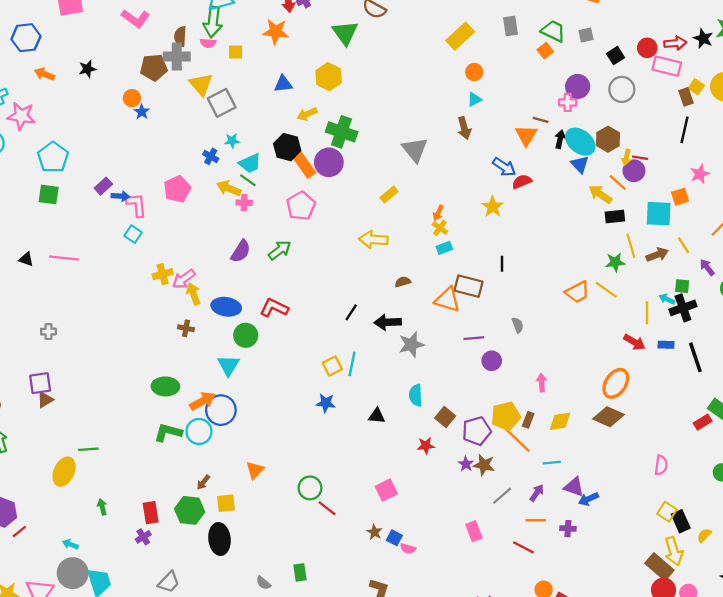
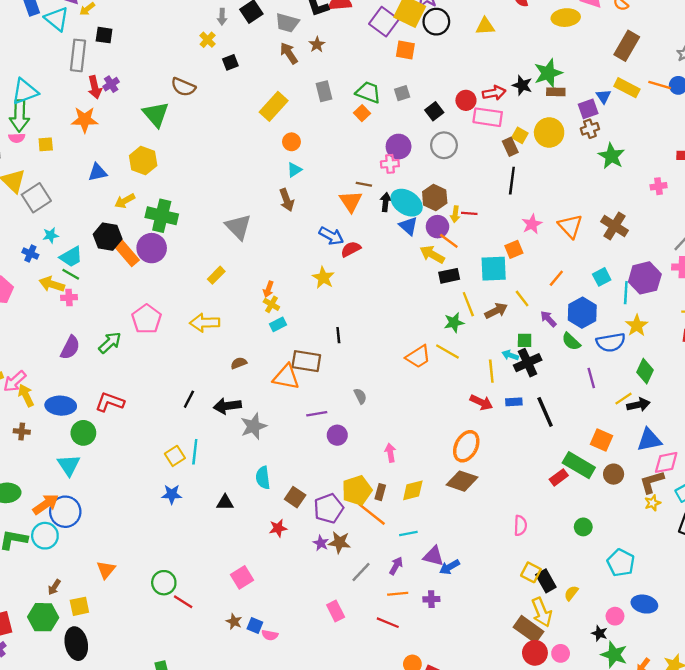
purple circle: (634, 171) -> (437, 227), moved
pink pentagon: (301, 206) -> (147, 319), moved

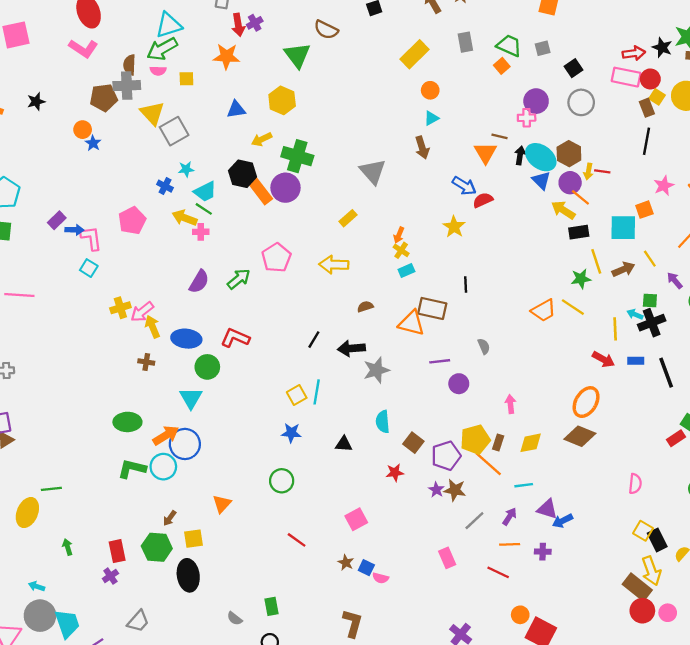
red circle: (466, 100) -> (650, 79), moved
green arrow: (20, 116) -> (162, 49), turned 56
green circle: (164, 583) -> (282, 481), moved

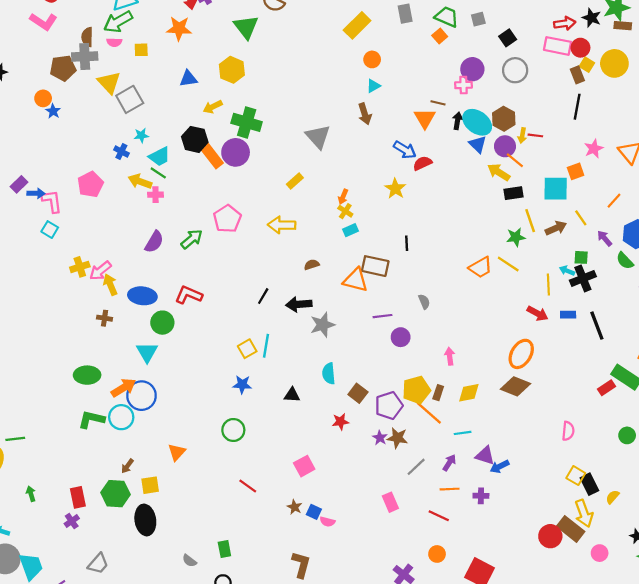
red circle: (642, 611) -> (550, 536), moved
orange circle: (520, 615) -> (437, 554), moved

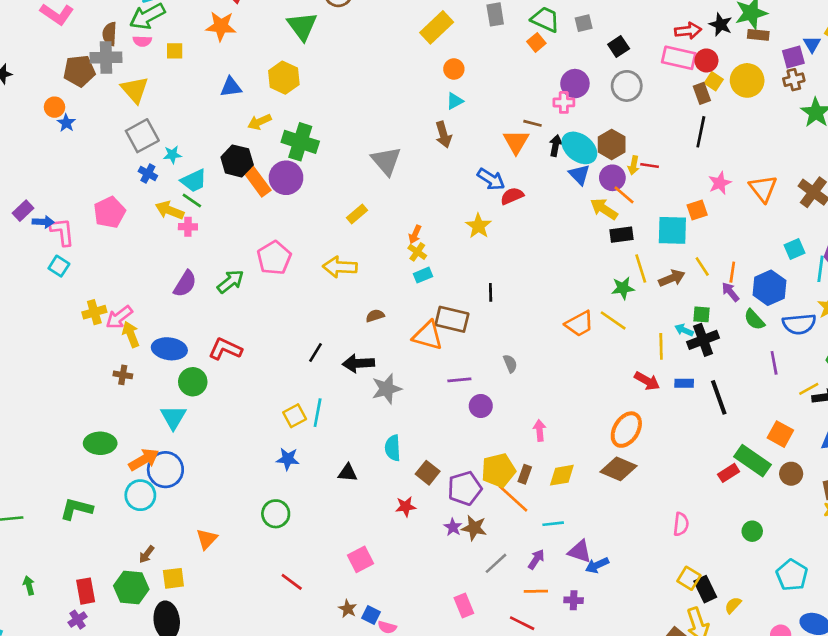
gray square: (130, 99) -> (142, 136), moved
orange line: (614, 201) -> (732, 272), moved, turned -35
green L-shape: (91, 419) -> (76, 509), moved

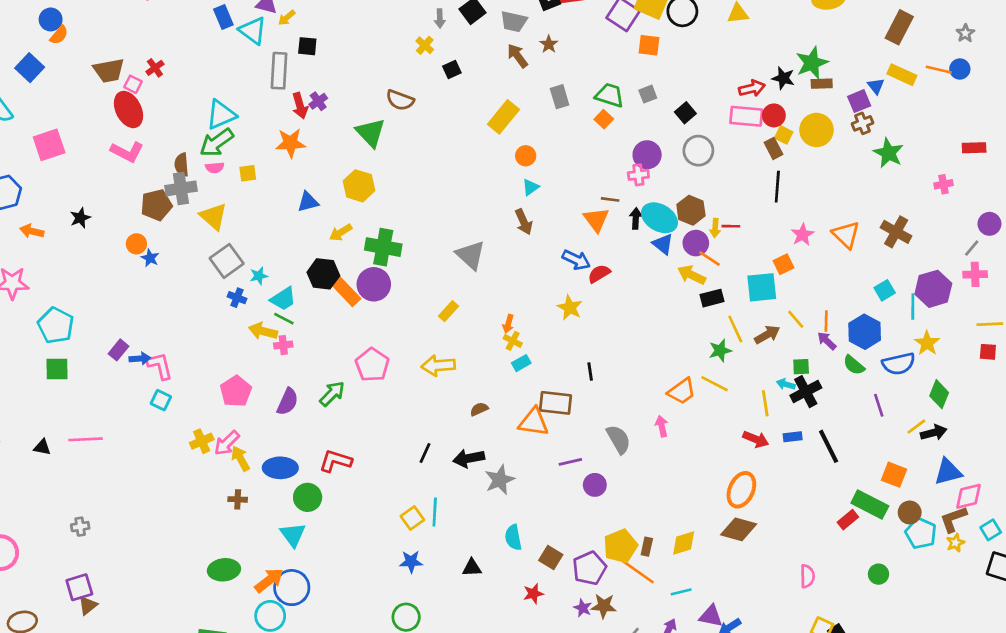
pink pentagon: (109, 212) -> (236, 391), moved
gray semicircle: (510, 364) -> (619, 439), size x1.6
pink arrow: (540, 430) -> (662, 426), moved
cyan pentagon: (792, 575) -> (921, 533), moved

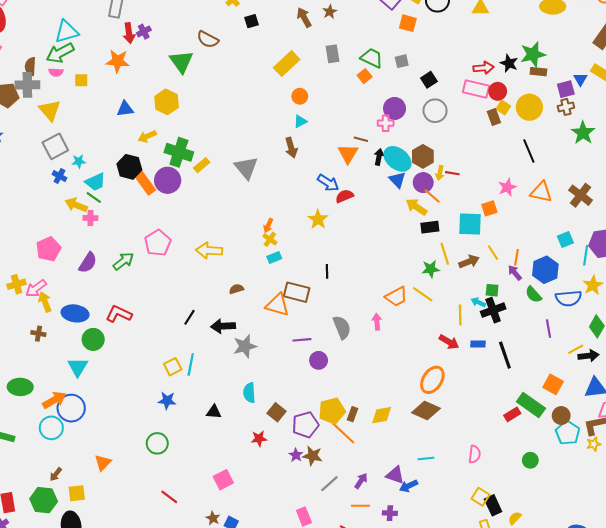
black line: (777, 187) -> (529, 151), moved, turned -35
orange triangle: (846, 235) -> (541, 192), turned -40
yellow rectangle: (448, 311) -> (202, 165), moved
cyan line: (681, 592) -> (426, 459), moved

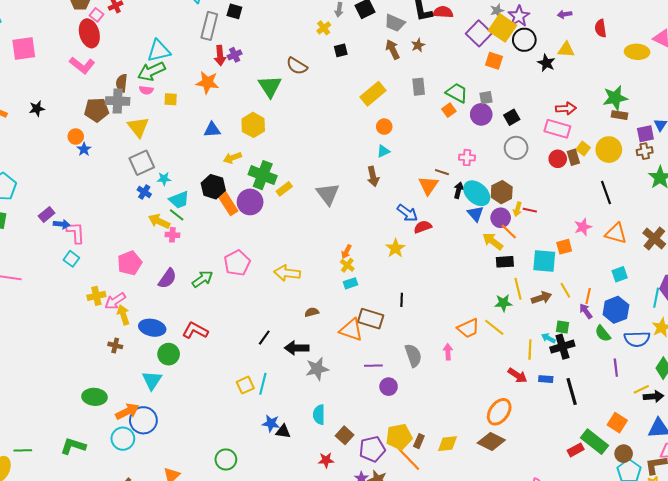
black star: (509, 63) -> (546, 63), moved
red circle: (498, 91) -> (558, 159), moved
purple circle: (395, 108) -> (481, 114), moved
cyan square: (565, 240) -> (620, 274), moved
blue star: (167, 401) -> (271, 423), moved

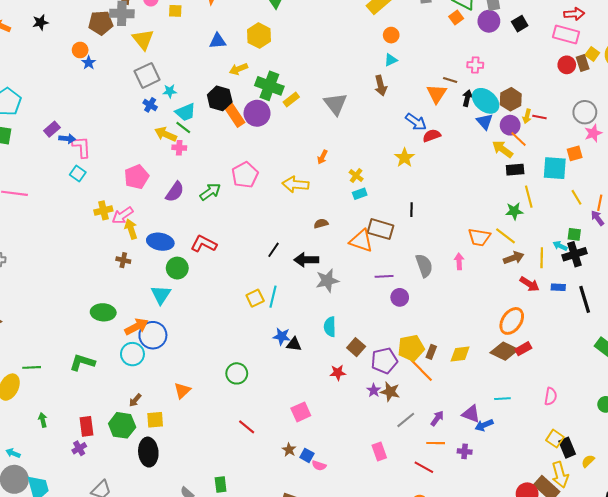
gray circle: (516, 148) -> (585, 112), moved
orange arrow: (346, 252) -> (322, 157), moved
brown arrow: (541, 298) -> (514, 258), moved
orange trapezoid: (468, 328) -> (479, 237), turned 35
red rectangle: (576, 450) -> (523, 349), moved

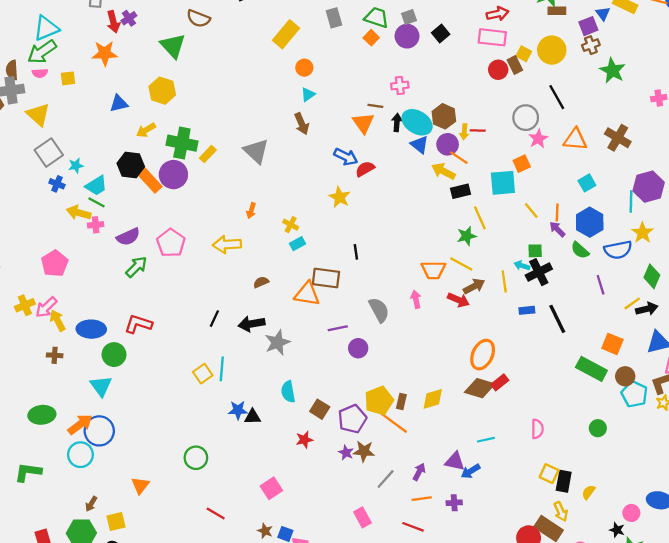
purple semicircle: (175, 192) -> (128, 237), moved, turned 40
red arrow: (530, 284) -> (458, 300), moved
black rectangle: (567, 448) -> (564, 481), turned 42
yellow arrow: (560, 475) -> (561, 512), size x0.7

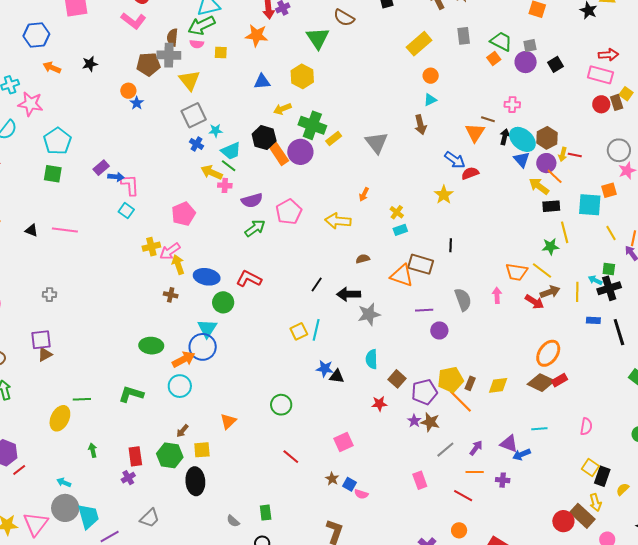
blue circle: (99, 431) -> (203, 347), moved

